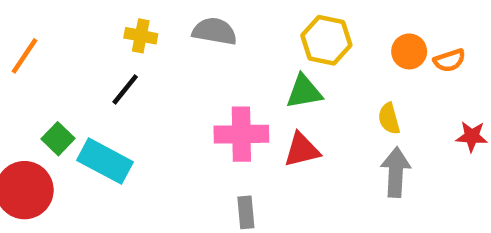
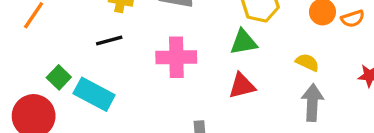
black line: (125, 89) -> (109, 40), turned 36
yellow semicircle: (389, 119) -> (307, 62), turned 130
pink cross: (241, 134) -> (176, 57), moved

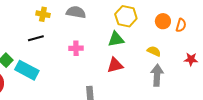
orange semicircle: (353, 19) -> (181, 25), turned -56
pink cross: (176, 57) -> (76, 48), size x0.6

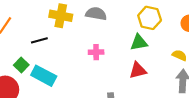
yellow cross: (43, 14) -> (61, 16), size x1.5
black line: (36, 38) -> (39, 40), moved

